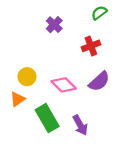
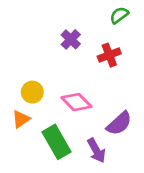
purple cross: (54, 25) -> (71, 39), moved
purple semicircle: (99, 81) -> (119, 123), moved

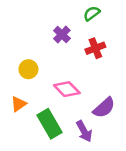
green semicircle: (119, 15) -> (92, 13), moved
yellow circle: (32, 92) -> (28, 69), moved

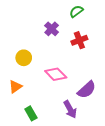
green rectangle: (49, 124) -> (31, 113), moved, size x0.6

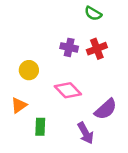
green semicircle: (76, 11) -> (93, 13), turned -112
purple cross: (52, 29) -> (69, 47), moved, turned -32
green rectangle: (31, 113) -> (40, 127), moved, turned 32

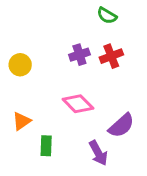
purple cross: (69, 47) -> (79, 55), turned -30
yellow circle: (29, 70) -> (20, 65), moved

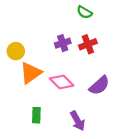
orange triangle: (22, 121) -> (31, 73), moved, size x1.5
purple semicircle: (121, 126) -> (99, 85), moved

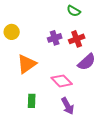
yellow circle: (16, 51) -> (12, 32), moved
pink diamond: (62, 82) -> (62, 81), moved
purple semicircle: (99, 85) -> (87, 62), moved

